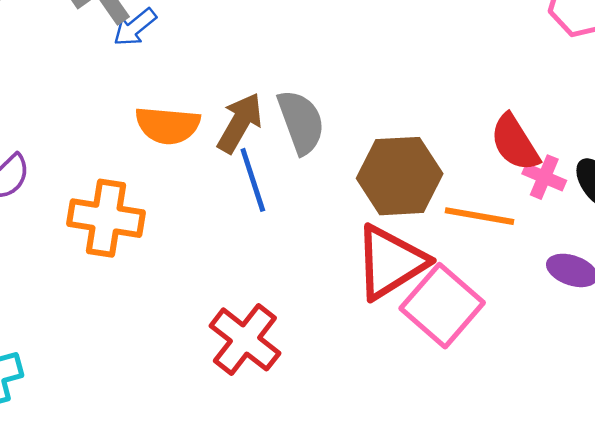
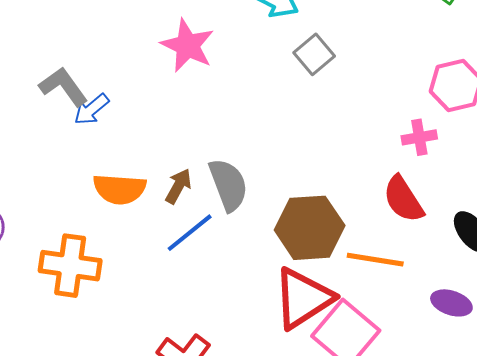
brown arrow: (240, 123) -> (178, 186), size x0.7
pink cross: (544, 177) -> (419, 137), moved, turned -32
blue line: (253, 180) -> (190, 233), turned 70

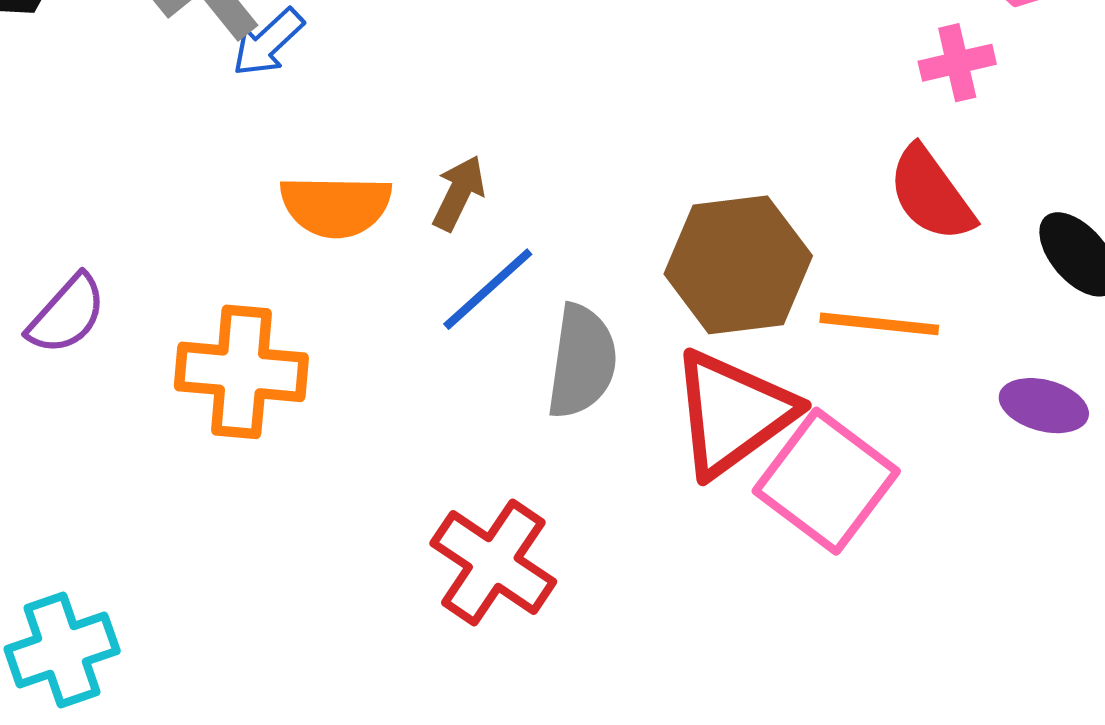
gray semicircle: (228, 185) -> (582, 361), moved, turned 32

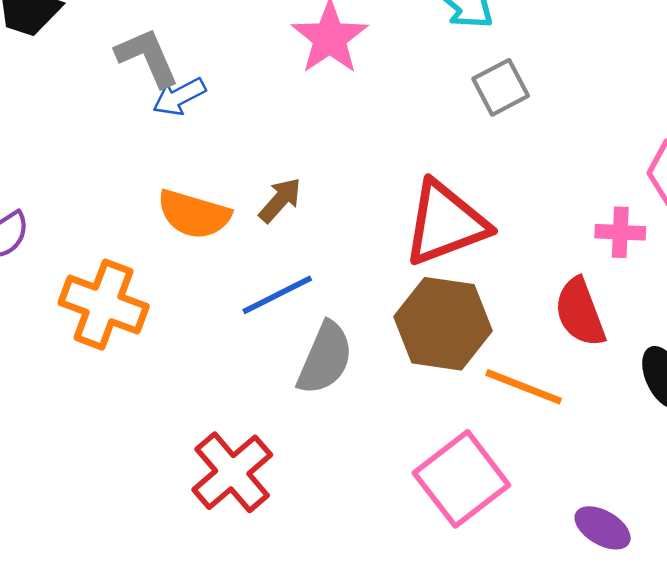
brown arrow: (459, 193) -> (280, 200), moved
purple ellipse: (1044, 406) -> (603, 528), moved
red triangle: (733, 413) -> (445, 223), moved

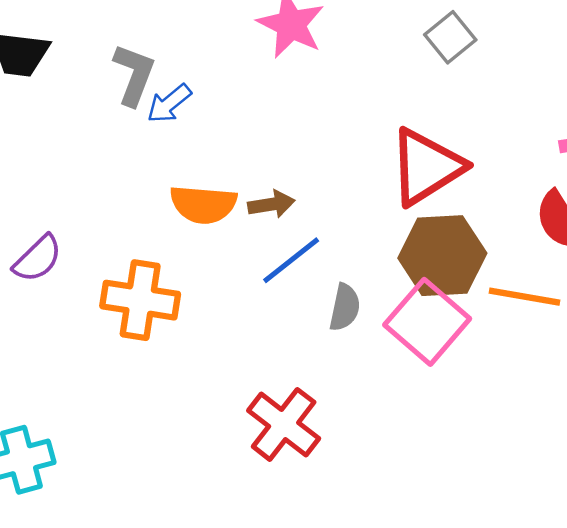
gray L-shape: (147, 57) -> (134, 75), turned 56
brown arrow: (280, 200) -> (271, 204), moved, turned 51
gray semicircle: (325, 358) -> (345, 307), size x0.7
pink square: (461, 479) -> (427, 322), moved

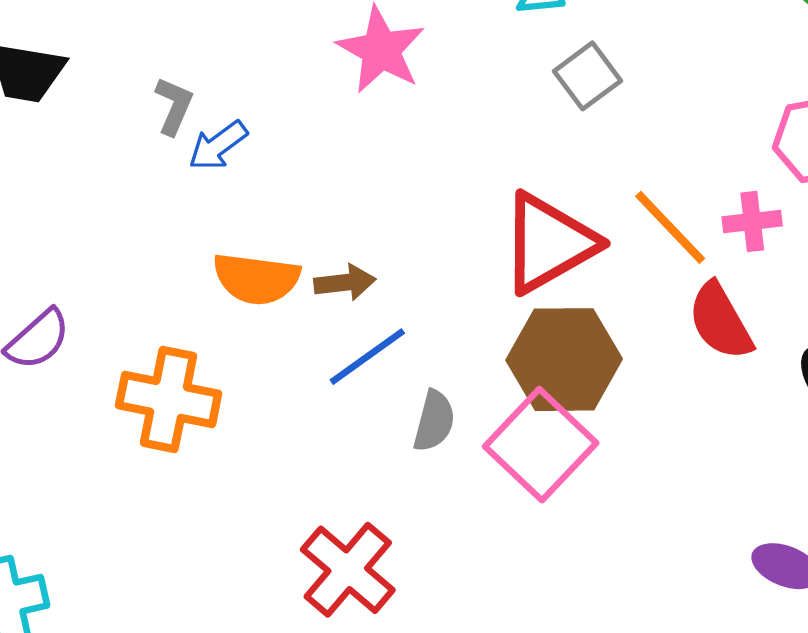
gray L-shape: (134, 75) -> (174, 106), size x0.7
orange line: (525, 297) -> (670, 227), moved, turned 34

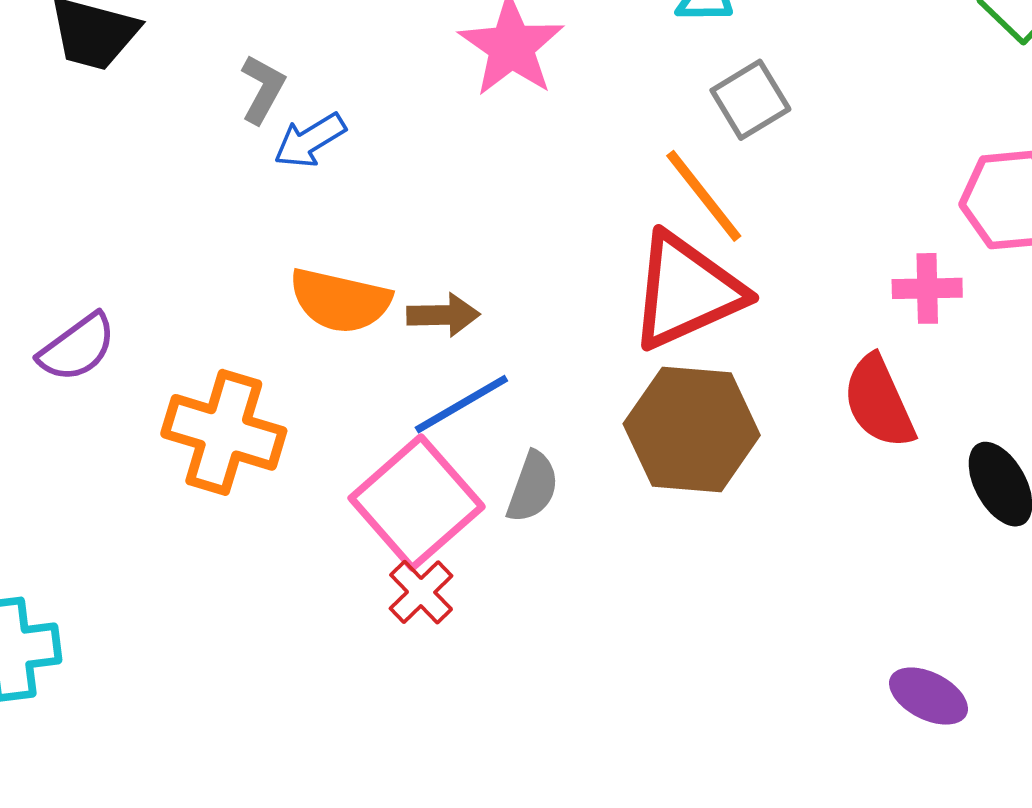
orange line: (670, 227) -> (704, 196), moved
pink square: (541, 445) -> (417, 502), moved
red cross: (348, 570) -> (421, 592), moved, size x0.6

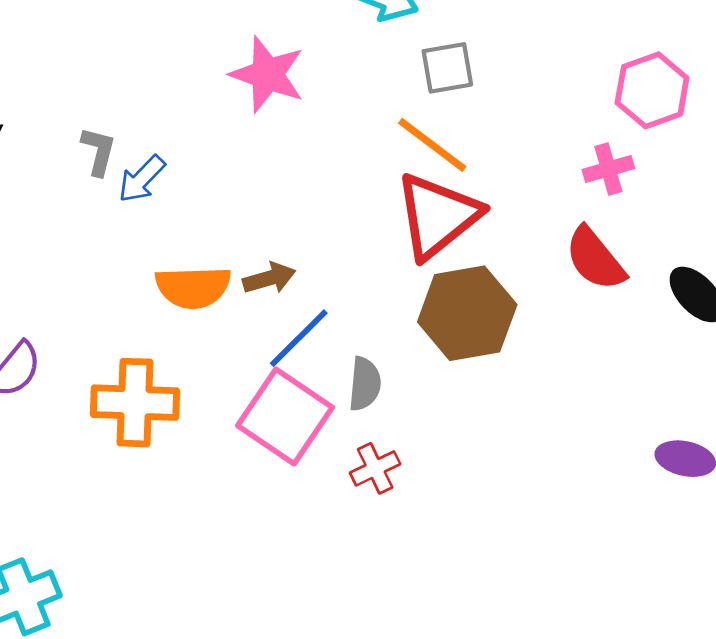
gray square: (750, 100) -> (447, 68), turned 36
red cross: (421, 592) -> (375, 468), moved, turned 33

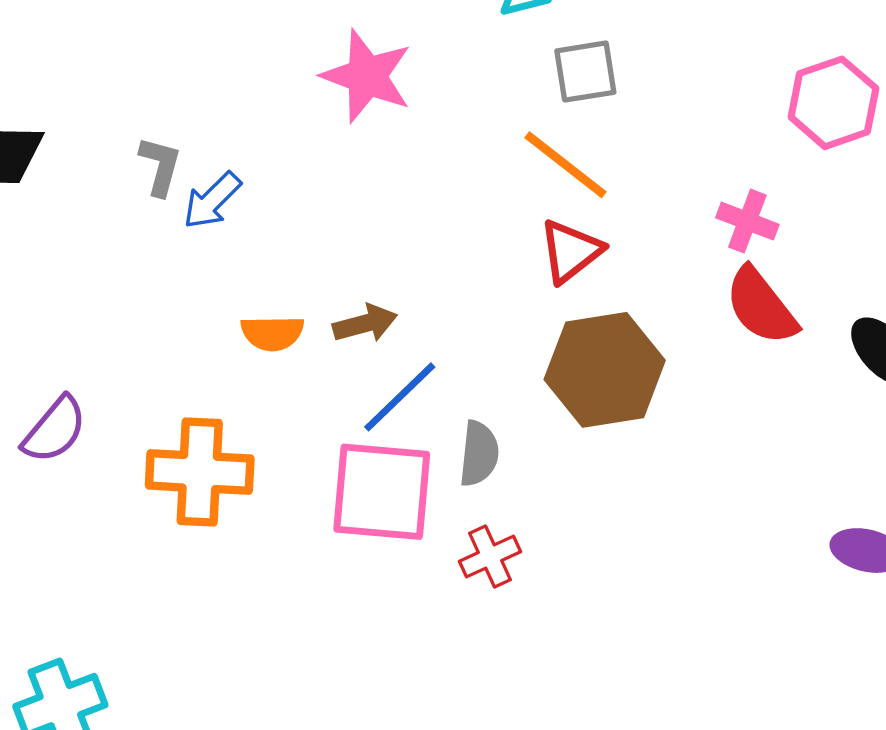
pink cross: (608, 169) -> (747, 221), moved, turned 36
red triangle: (438, 216) -> (571, 251), size x0.6
orange semicircle: (193, 287) -> (272, 333), size x0.7
pink square: (285, 416) -> (382, 492), turned -30

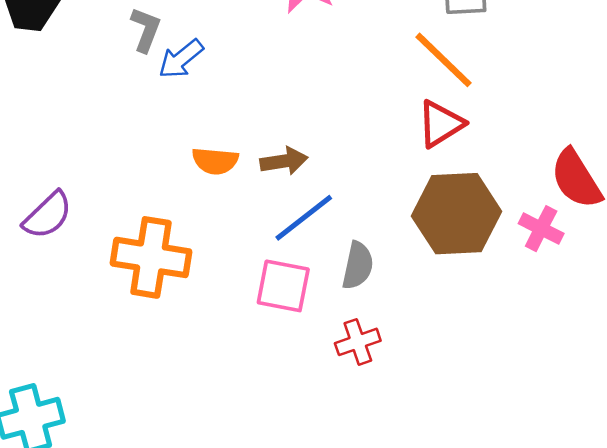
pink cross: (747, 221) -> (541, 229), moved
pink square: (382, 492) -> (283, 286), size x0.7

